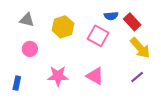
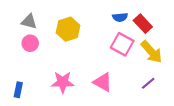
pink square: (98, 36) -> (122, 44), moved
pink circle: (30, 49) -> (30, 43), moved

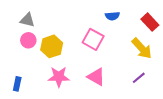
red rectangle: (143, 24) -> (150, 22), moved
yellow hexagon: (68, 29) -> (52, 46), moved
pink square: (122, 44) -> (93, 39), moved

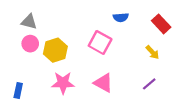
yellow arrow: (142, 48) -> (152, 52), size x0.6

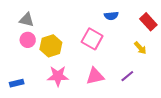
pink triangle: (103, 83) -> (95, 76), turned -42
purple line: (149, 84) -> (127, 76), moved
blue rectangle: (18, 91) -> (17, 83), turned 64

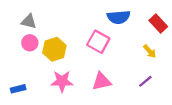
blue semicircle: (111, 16) -> (119, 17), size x1.5
purple line: (127, 76) -> (145, 81), moved

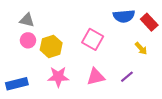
blue semicircle: (119, 17) -> (124, 16), moved
purple line: (145, 81) -> (127, 77), moved
blue rectangle: (18, 89) -> (17, 84), size x1.5

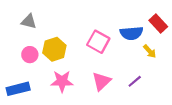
blue semicircle: (124, 16) -> (131, 33), moved
pink circle: (28, 40) -> (30, 55), moved
pink triangle: (96, 77) -> (102, 81), turned -30

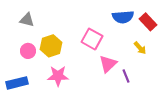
blue semicircle: (131, 33) -> (123, 17), moved
pink triangle: (102, 81) -> (108, 64), moved
purple line: (135, 81) -> (126, 76), turned -72

